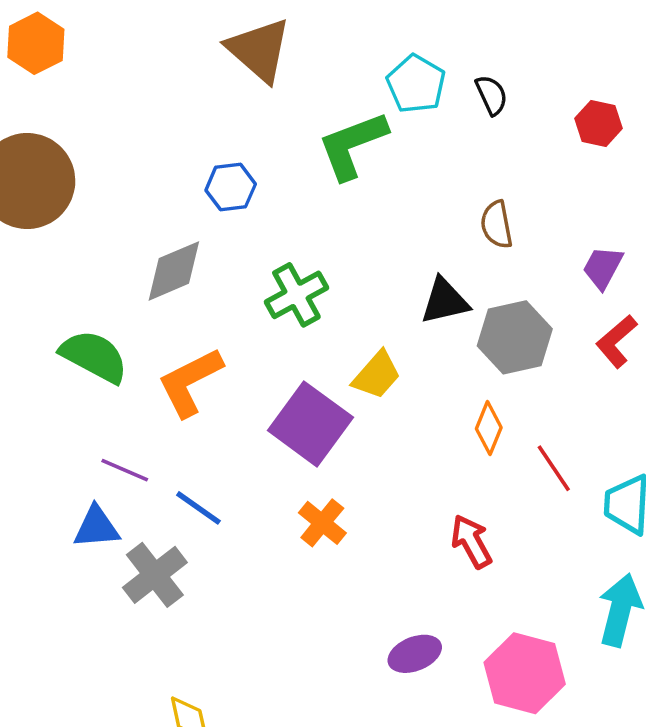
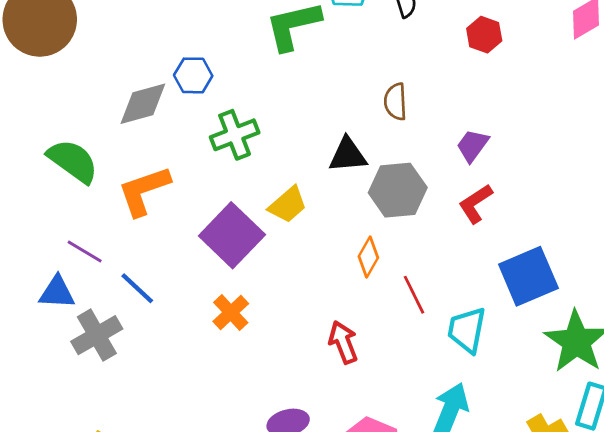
blue hexagon: (231, 187) -> (193, 75), moved

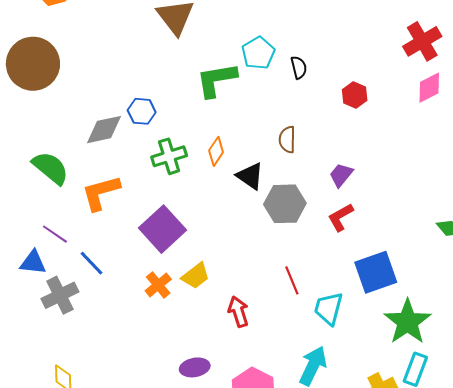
black triangle: (348, 155) -> (250, 176), turned 36
yellow trapezoid: (288, 205) -> (196, 276), moved
orange diamond: (368, 257) -> (216, 151), moved

